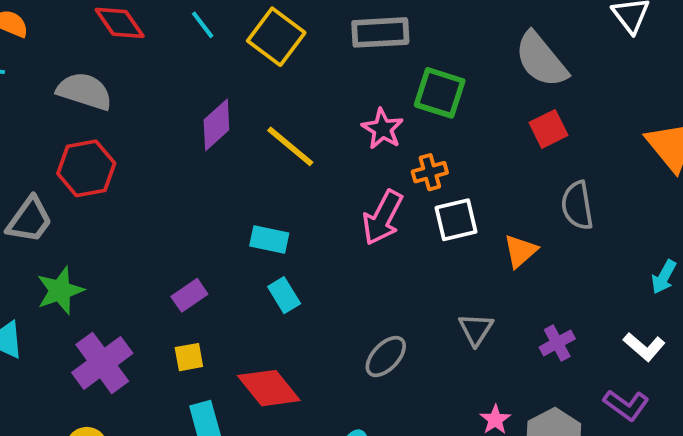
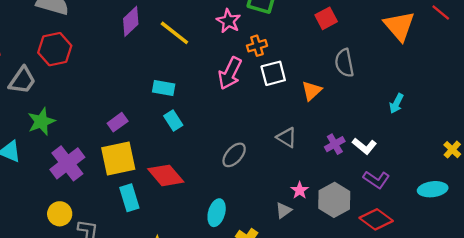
gray triangle: (476, 329) -> (287, 137), turned -30
white L-shape: (644, 347) -> (364, 146), moved
yellow square: (189, 357) -> (118, 159), size x2.0

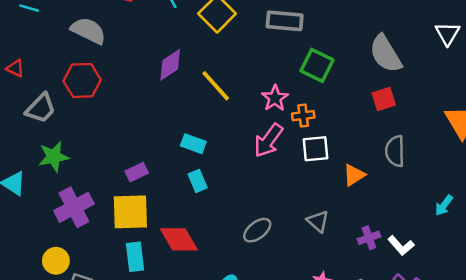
pink star: (228, 21) -> (275, 98), moved

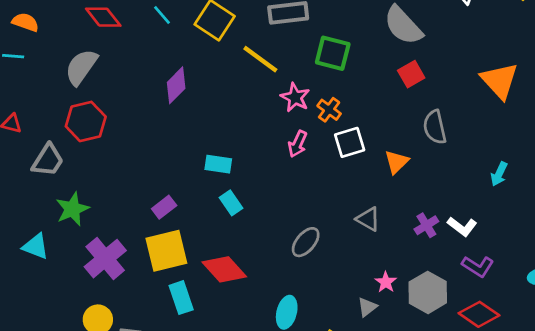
gray semicircle: (88, 31) -> (81, 67), turned -69
yellow line: (216, 86) -> (260, 59), moved
orange cross: (303, 116) -> (329, 110), turned -35
pink arrow: (268, 140) -> (298, 144), size x0.7

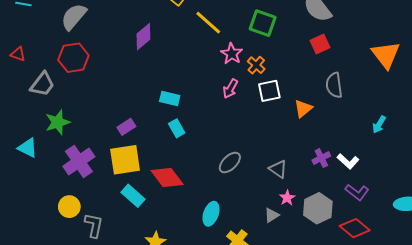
gray triangle: (368, 219) -> (278, 169), moved
cyan rectangle: (181, 298) -> (133, 196), turned -35

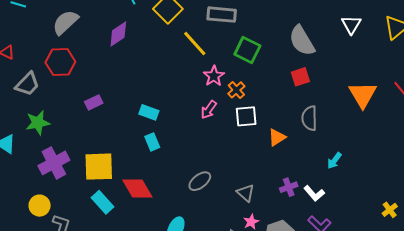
purple diamond: (143, 37) -> (118, 34), moved
cyan arrow: (379, 125) -> (334, 161), moved
purple rectangle: (126, 127) -> (94, 102), moved

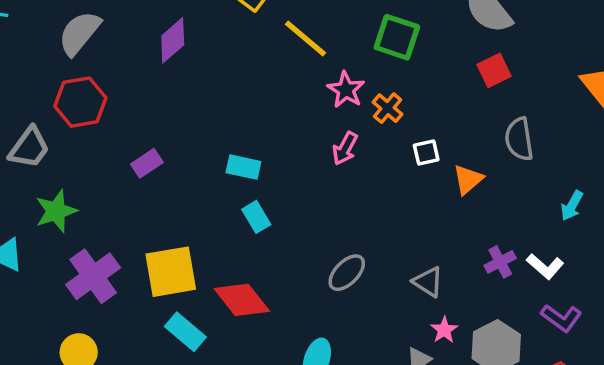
white square: (246, 116) -> (426, 152), moved, size x0.7

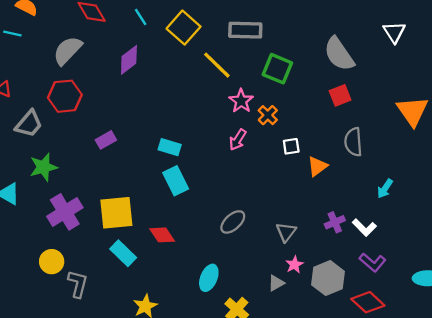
cyan rectangle: (256, 217) -> (176, 181), size x1.4
gray triangle: (428, 282) -> (286, 232), turned 30
red diamond: (242, 300) -> (162, 235), size x0.7

